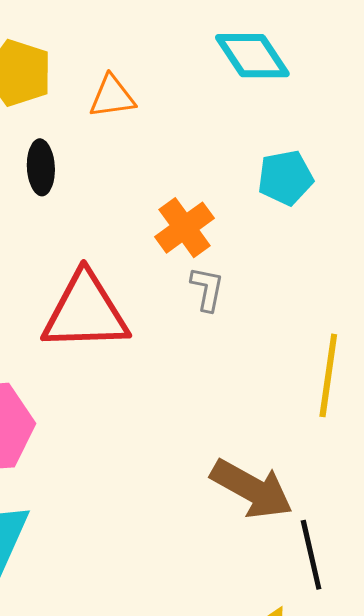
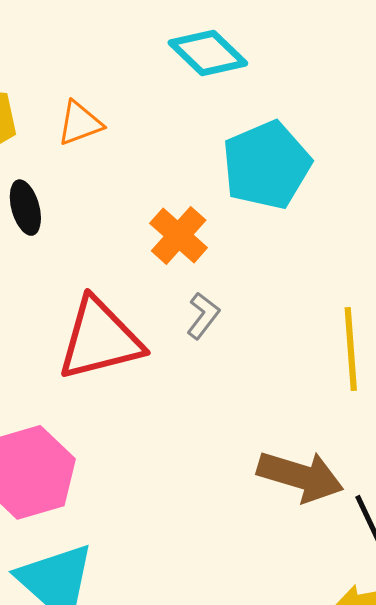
cyan pentagon: (285, 178) -> (266, 165), size x1.6
gray L-shape: (207, 289) -> (203, 316), moved, turned 39

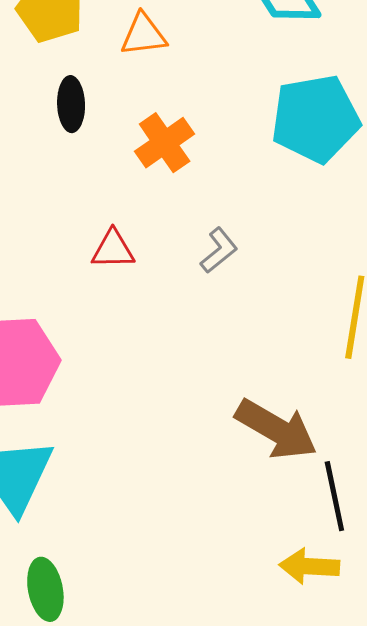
orange cross: (179, 236) -> (165, 143), moved
red triangle: (100, 339) -> (113, 249), size x0.5

